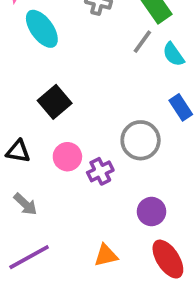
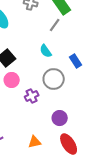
cyan semicircle: (173, 54) -> (46, 51), moved
pink circle: (67, 157) -> (12, 80), moved

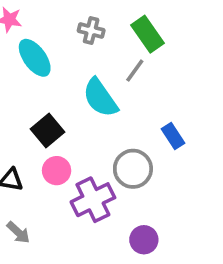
cyan semicircle: (46, 51) -> (100, 98), moved, size x1.6
purple cross: (32, 96) -> (93, 200), size x1.6

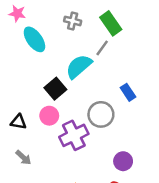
cyan semicircle: (100, 98) -> (79, 66), turned 84
black square: (47, 131) -> (55, 89), moved
purple circle: (144, 240) -> (123, 161), moved

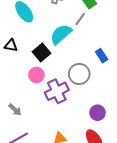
black triangle: (18, 122) -> (11, 45), moved

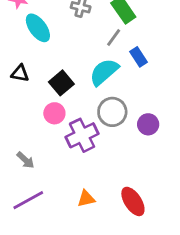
cyan semicircle: (61, 34) -> (104, 72), moved
blue rectangle: (102, 56) -> (138, 57), moved
purple circle: (98, 113) -> (148, 124), moved

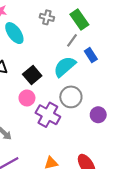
purple circle: (148, 124) -> (98, 115), moved
purple cross: (82, 135) -> (48, 115), turned -35

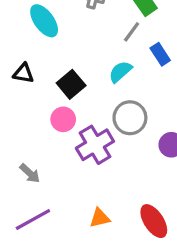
cyan semicircle: (65, 67) -> (120, 72), size x0.7
purple cross: (48, 115) -> (95, 145), turned 30

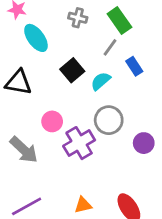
black triangle: (23, 73) -> (18, 82), size x1.5
black square: (71, 84) -> (72, 70), moved
gray arrow: (30, 173) -> (24, 150), moved, size x1.6

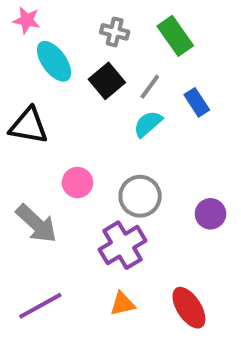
gray line: (110, 47) -> (150, 87), moved
black square: (72, 70) -> (107, 81), moved
gray circle: (109, 120) -> (140, 196), moved
purple cross: (79, 143) -> (122, 245), moved

